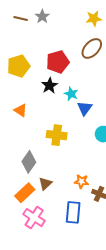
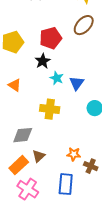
cyan star: (71, 94) -> (57, 78), moved
gray diamond: (29, 162) -> (23, 135), turned 50

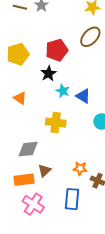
blue triangle: (77, 83) -> (83, 96), turned -35
orange rectangle: (19, 165) -> (24, 180), turned 36

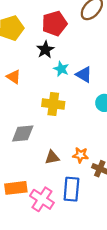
brown triangle: (44, 170) -> (52, 157), moved, turned 32
orange rectangle: (24, 180) -> (16, 188), moved
pink cross: (33, 204) -> (42, 199), moved

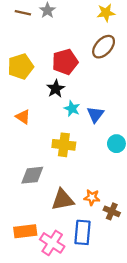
blue triangle: (84, 75) -> (95, 114), turned 36
brown triangle: (52, 157) -> (63, 200), size x1.5

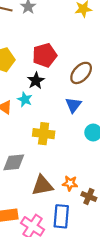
brown ellipse: (104, 47) -> (81, 73), moved
cyan star: (72, 109) -> (25, 99), moved

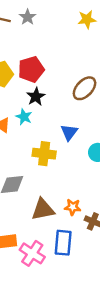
red pentagon: (45, 55) -> (31, 69), moved
blue triangle: (73, 105) -> (69, 132), moved

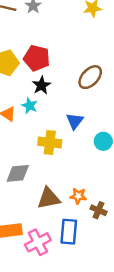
red pentagon: (31, 69) -> (37, 58), turned 30
pink cross: (32, 253) -> (38, 242), turned 30

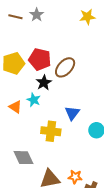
brown ellipse: (90, 77) -> (65, 67), moved
gray diamond: (18, 173) -> (23, 158), turned 70

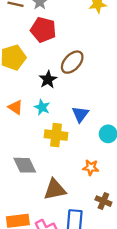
red pentagon: (40, 59) -> (43, 30), moved
cyan star: (34, 100) -> (42, 107), moved
orange star: (75, 177) -> (91, 167), moved

